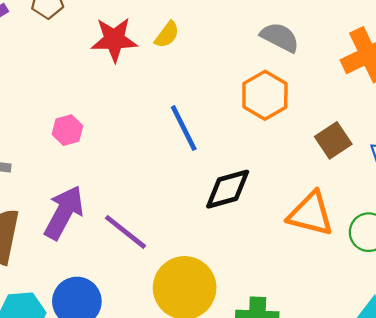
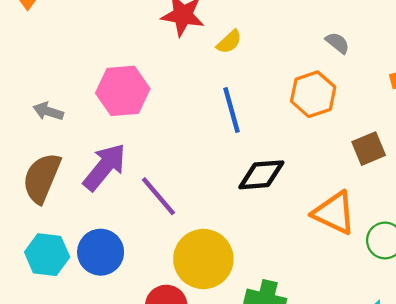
yellow semicircle: (167, 35) -> (229, 42), moved
gray semicircle: (280, 37) -> (337, 43), size x0.7
pink hexagon: (67, 130) -> (123, 91), size x1.8

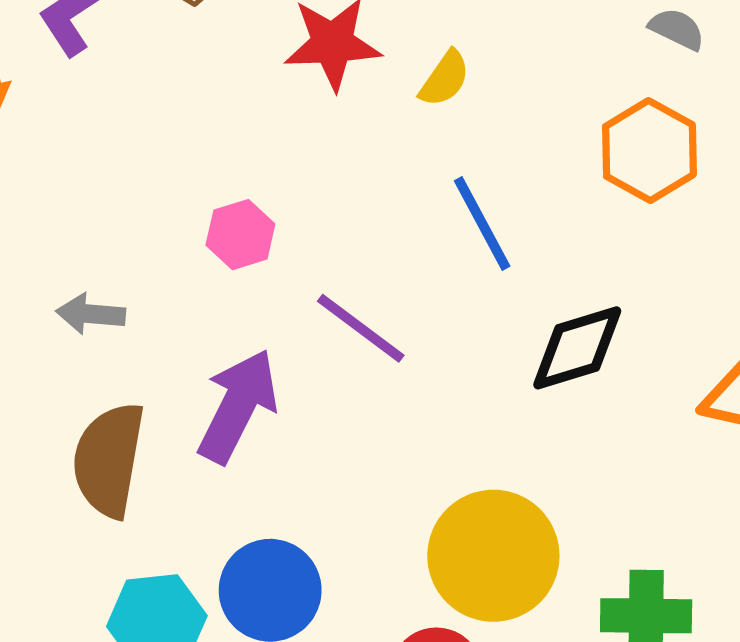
pink hexagon: (123, 91) -> (240, 235), size x0.6
purple line: (158, 196) -> (361, 328), moved

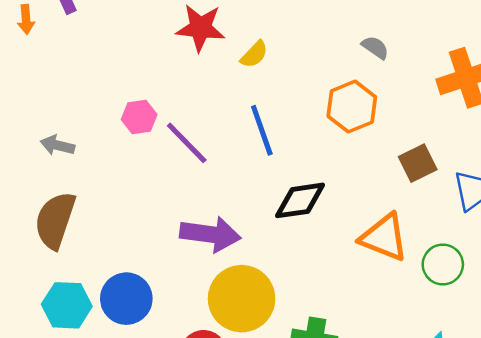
purple line: (361, 328) -> (187, 143), moved
purple arrow: (238, 406) -> (210, 234), moved, turned 62

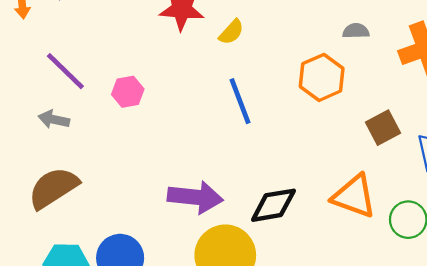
gray semicircle: (375, 47) -> (356, 31), moved, turned -35
purple line: (187, 143) -> (65, 71), moved
black diamond: (300, 200) -> (273, 205), moved
brown semicircle: (55, 220) -> (53, 188), turned 40

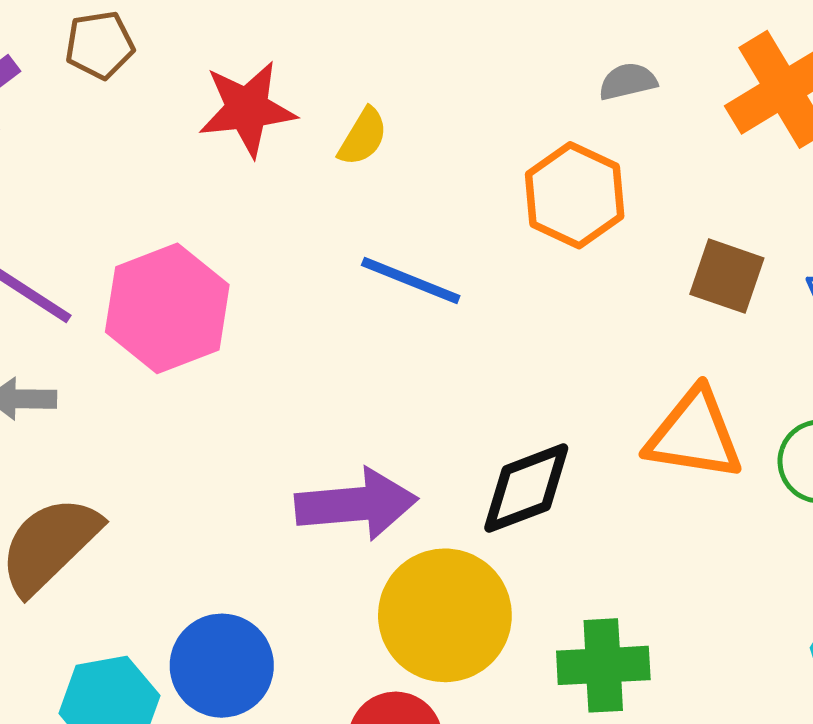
pink hexagon: (128, 92) -> (167, 308), size x1.8
blue line: (240, 101) -> (411, 280), turned -36
brown square: (383, 128) -> (727, 276), turned -32

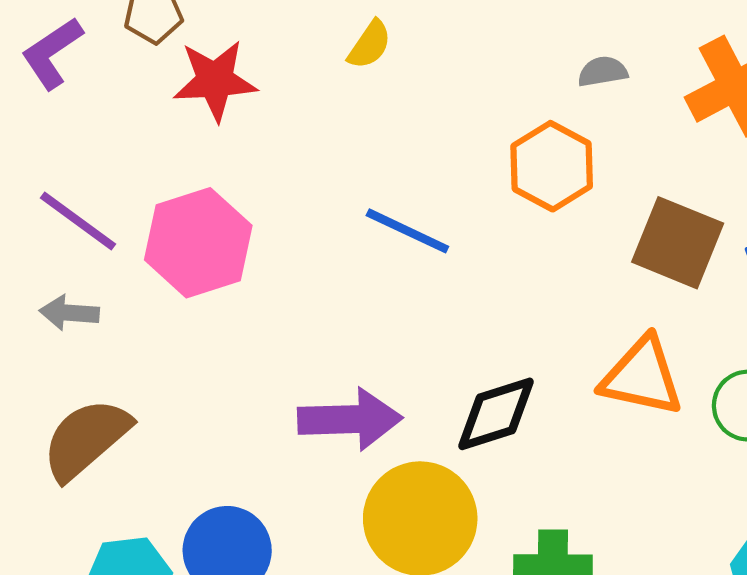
red star: (247, 109) -> (215, 80), moved
yellow semicircle: (363, 137) -> (370, 45), moved
brown square: (727, 276) -> (678, 243), size x1.4

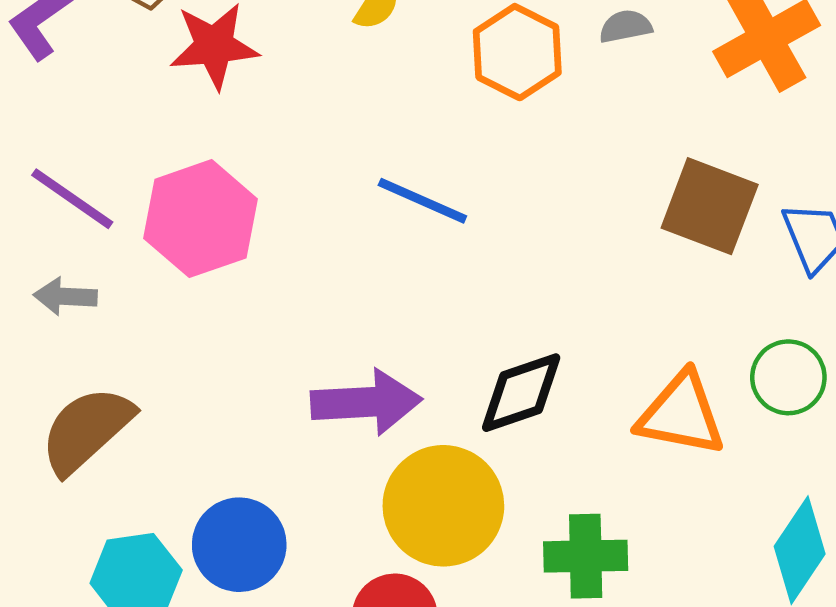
orange hexagon: (552, 166) -> (517, 52), moved
orange triangle: (642, 377) -> (681, 414), moved

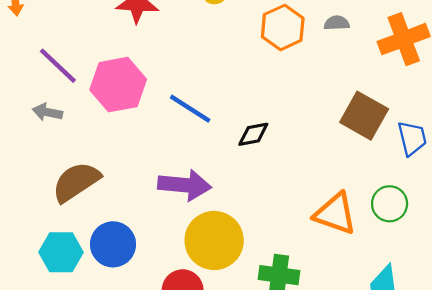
blue line: (422, 201) -> (190, 109), moved
black diamond: (521, 393) -> (253, 134), moved, size x0.7
brown semicircle: (87, 430) -> (76, 182), moved

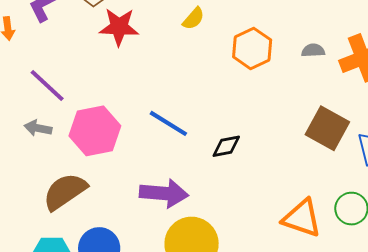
gray semicircle: (337, 23) -> (313, 50), moved
pink hexagon: (118, 85) -> (95, 131), moved

